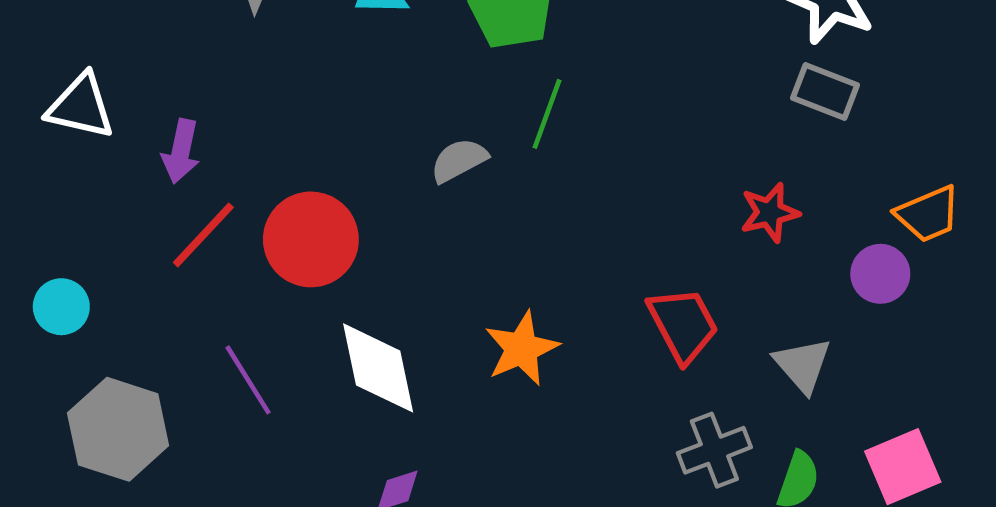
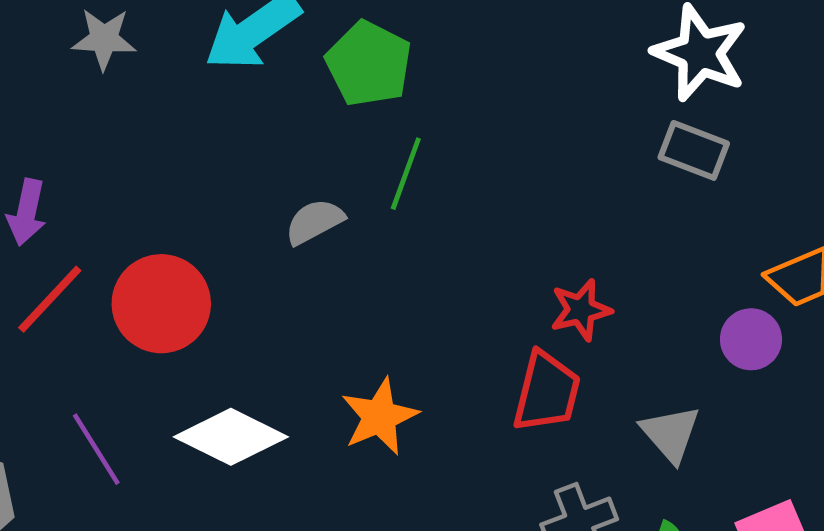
red star: (770, 213) -> (581, 310), moved
red trapezoid: (683, 325) -> (547, 392), turned 42
white diamond: (378, 368) -> (231, 437), turned -52

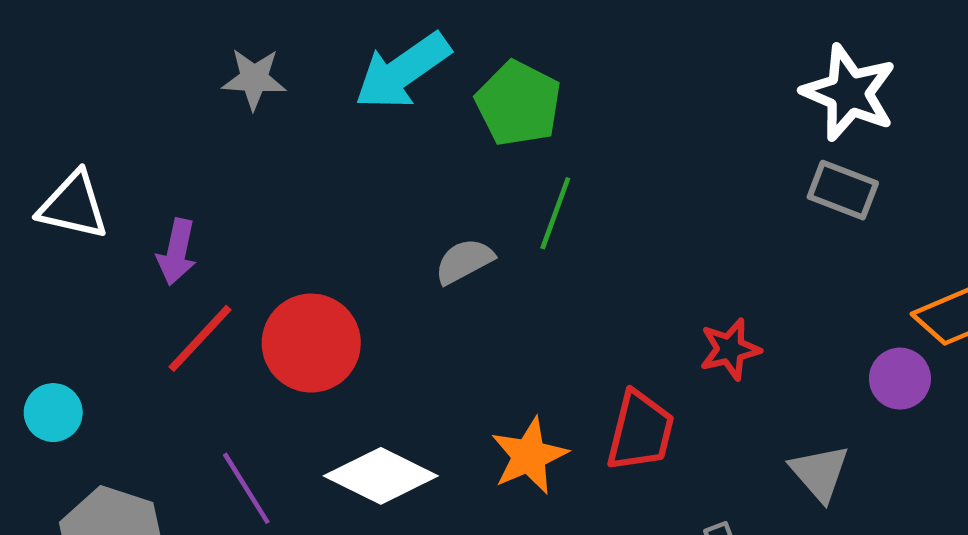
red trapezoid: (547, 392) -> (640, 431), moved

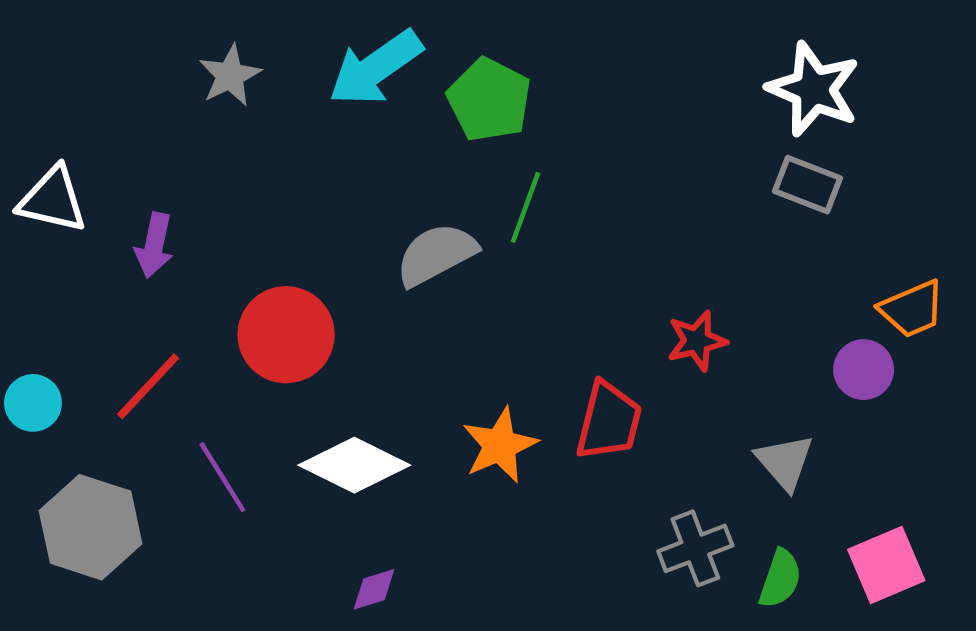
gray star: (254, 79) -> (230, 76), turned -30
gray semicircle: (464, 261) -> (436, 254), size x1.4
red line: (200, 338) -> (148, 386), moved

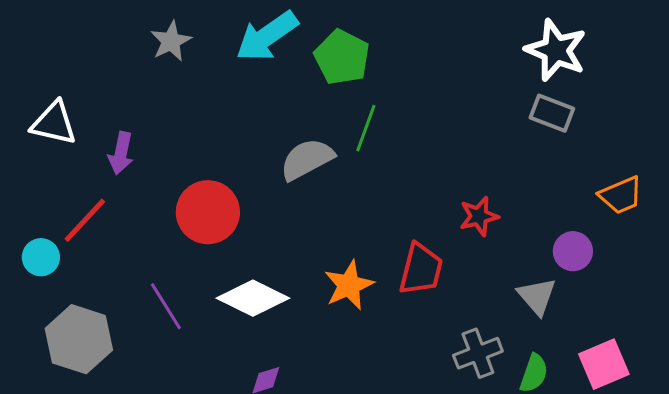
purple circle: (864, 370) -> (573, 251), moved
red line: (148, 386) -> (85, 220), moved

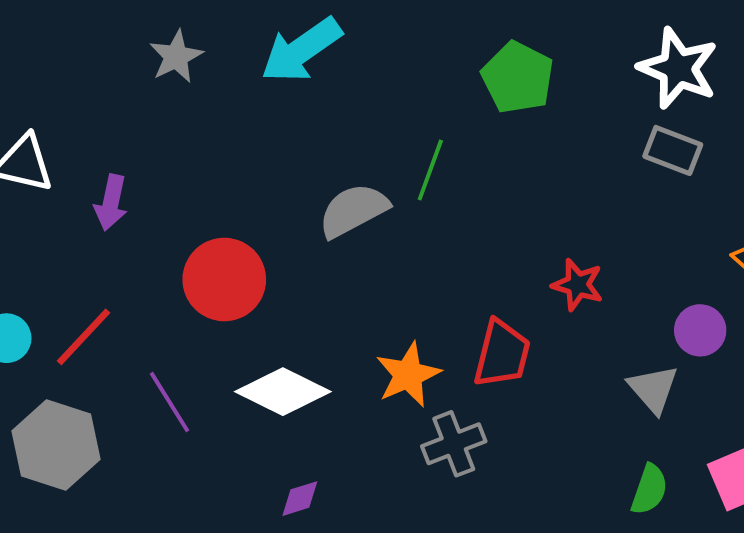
green pentagon: (342, 57) -> (518, 77), moved
red star: (479, 216) -> (578, 285), turned 30
red line: (85, 220) -> (83, 337), moved
gray cross: (478, 353) -> (454, 444), moved

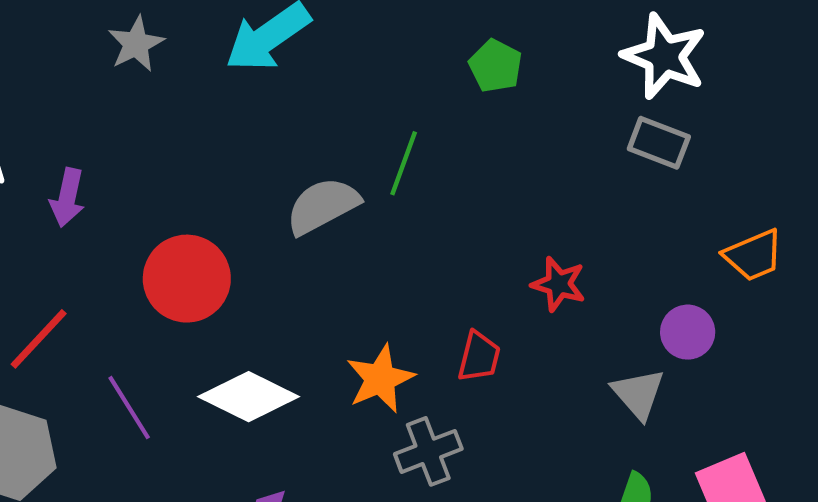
green pentagon: (518, 77) -> (496, 66), size x0.7
red trapezoid: (502, 354) -> (479, 357), size x0.7

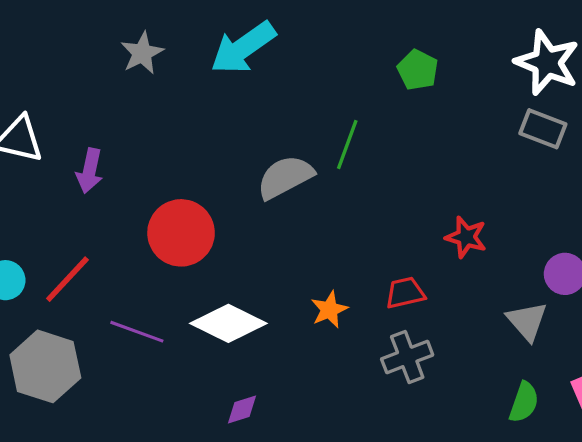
red trapezoid: (479, 357) -> (405, 293), turned -117
orange star: (380, 379) -> (329, 310), size x0.7
purple line: (129, 408) -> (137, 332), turned -38
gray cross: (428, 451) -> (407, 357), moved

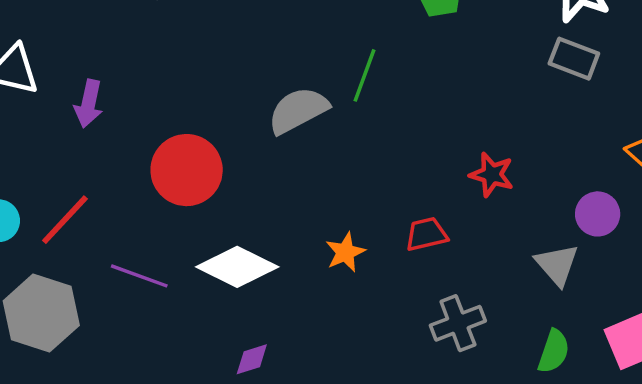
gray cross: (407, 357) -> (458, 323), moved

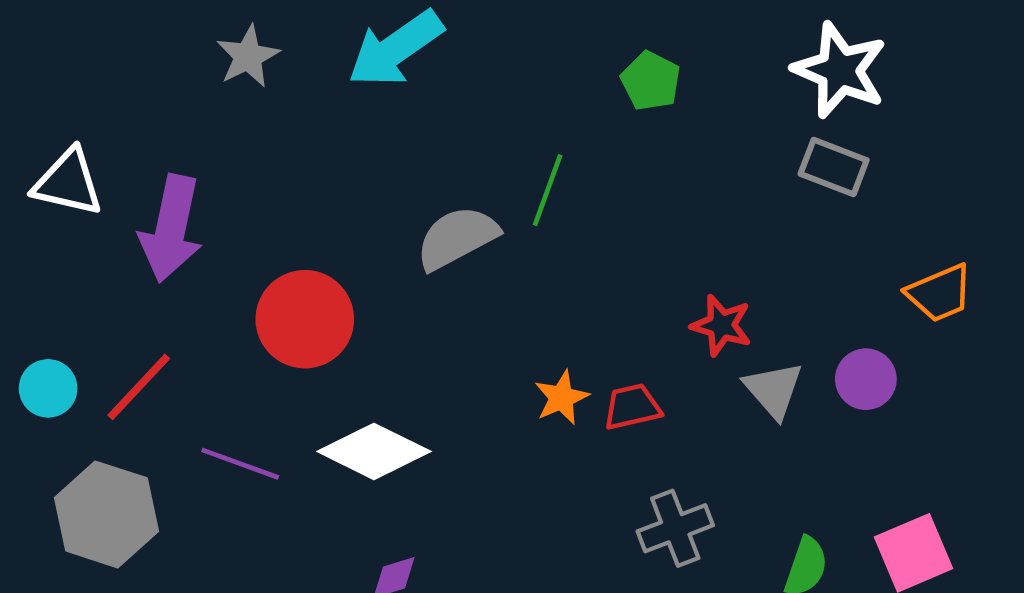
purple arrow: (89, 104) -> (171, 229), size x1.6
orange star: (345, 252) -> (561, 398), moved
gray triangle: (557, 265) -> (774, 390), moved

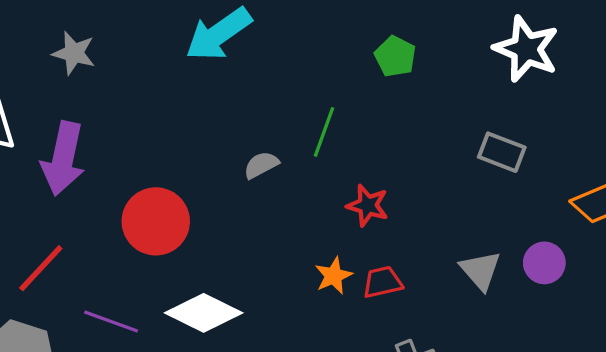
gray star: (248, 56) -> (74, 53), moved, turned -30
gray rectangle: (834, 167) -> (502, 152), moved
gray semicircle: (457, 238) -> (261, 165), size x0.6
red star: (721, 325) -> (368, 205), moved

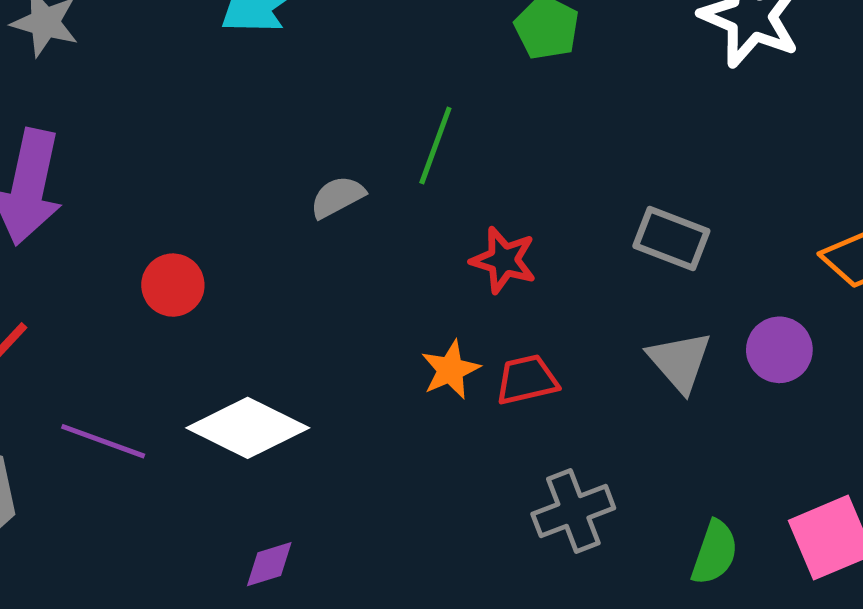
gray rectangle: (502, 152) -> (671, 239), moved
red circle: (156, 221) -> (173, 285), size x0.6

